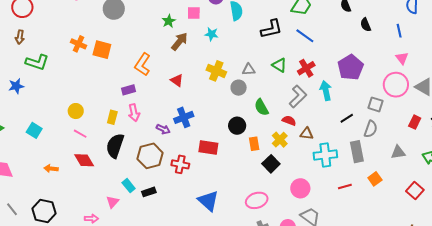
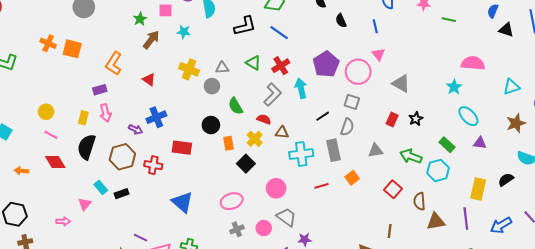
pink circle: (396, 85) -> (358, 72), moved

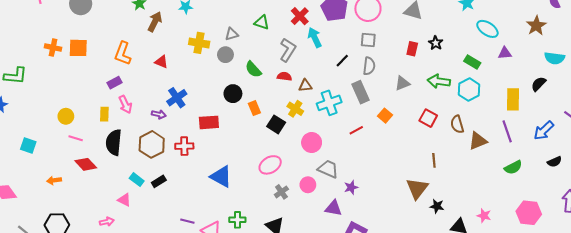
red cross: (281, 66) -> (300, 16), moved
yellow cross: (255, 139) -> (295, 109), moved
pink triangle: (85, 204) -> (124, 200), turned -32

